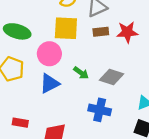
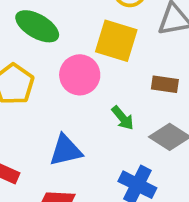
brown rectangle: (101, 32) -> (165, 84), moved
blue triangle: (50, 84) -> (66, 150), moved

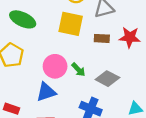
pink circle: (80, 75) -> (55, 66), moved
brown rectangle: (165, 84) -> (102, 38), moved

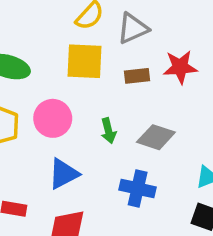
pink circle: (55, 66) -> (53, 118), moved
green arrow: (78, 70) -> (108, 131), turned 40

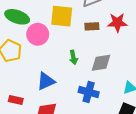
pink circle: (53, 118) -> (38, 34), moved
gray diamond: (156, 137) -> (101, 63), turned -30

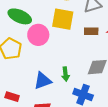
green arrow: (73, 57) -> (65, 74), moved

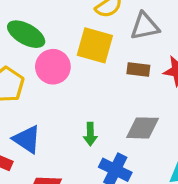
blue triangle: (43, 81) -> (27, 139), moved, turned 48

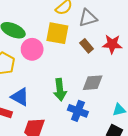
brown rectangle: (138, 69) -> (87, 46), turned 48
green arrow: (90, 134) -> (60, 90), size x1.5

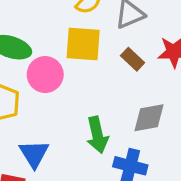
blue triangle: (20, 97) -> (34, 154), turned 36

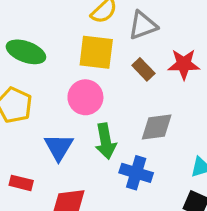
pink circle: (45, 75) -> (85, 97), moved
blue triangle: (34, 154) -> (59, 147), moved

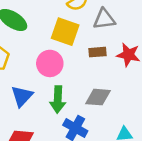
brown rectangle: (143, 69) -> (98, 52), turned -63

